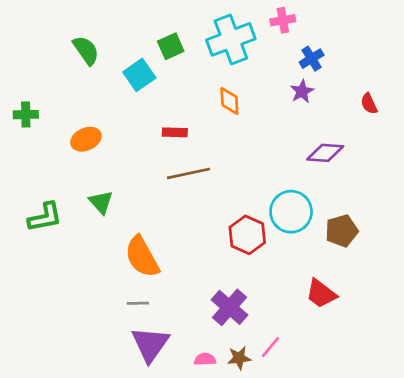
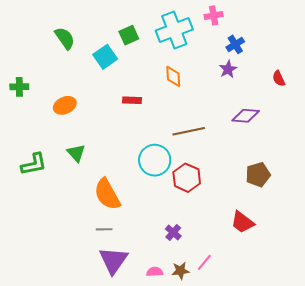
brown line: (188, 173) -> (189, 131), moved
cyan circle: (291, 212) -> (155, 160), moved
purple cross: (229, 307) -> (173, 232), size x0.6

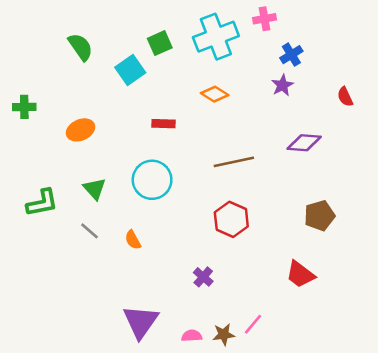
orange diamond: (173, 76) -> (215, 94), turned -55
cyan circle: (155, 160) -> (152, 180), moved
orange semicircle: (107, 194) -> (133, 240), size x0.5
gray line: (104, 229) -> (89, 231), moved, turned 42
purple cross: (173, 232) -> (203, 277), moved

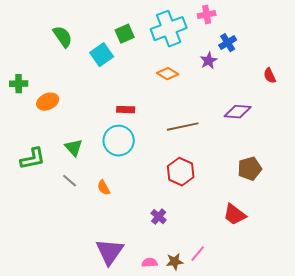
purple star: (282, 85) -> (209, 61), moved
red rectangle: (164, 124) -> (126, 110), moved
orange ellipse: (81, 130) -> (48, 102), moved

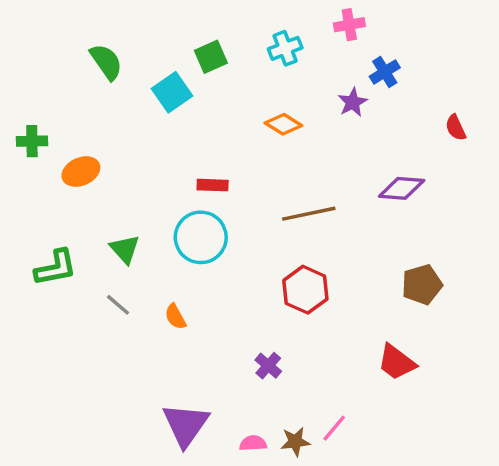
cyan cross: (169, 29) -> (285, 48), size x0.6

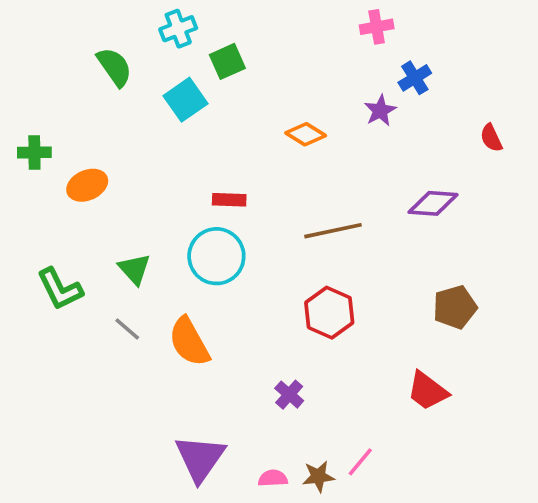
cyan cross: (285, 48) -> (178, 29), moved
green L-shape: (56, 268) -> (60, 289), turned 75
orange semicircle: (175, 317) -> (189, 342), size x1.8

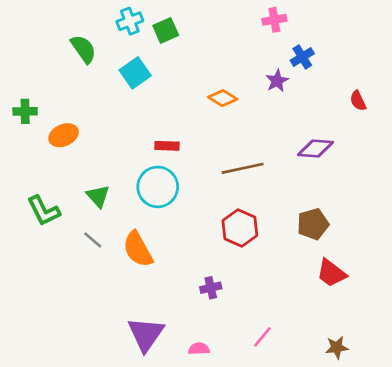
green square: (227, 61) -> (166, 30), moved
brown pentagon: (455, 307) -> (313, 224), moved
red trapezoid: (428, 391) -> (331, 273), moved
purple cross: (289, 395) -> (211, 288), turned 36
brown star: (318, 476) -> (337, 347), moved

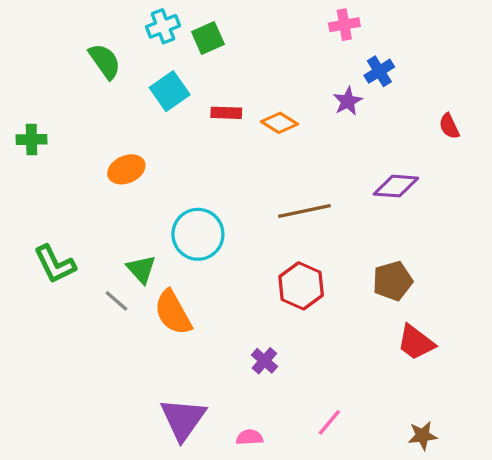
orange ellipse: (64, 135) -> (126, 169), moved
red rectangle: (167, 146) -> (226, 113), moved
green triangle: (98, 196) -> (141, 269), moved
purple cross: (211, 288) -> (264, 361), turned -36

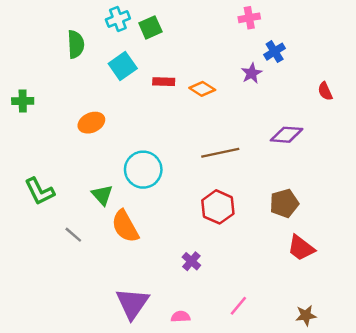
green semicircle: (105, 61) -> (76, 44), turned 32
gray line: (116, 301) -> (73, 235), moved

